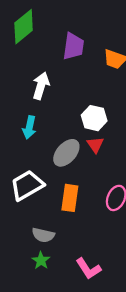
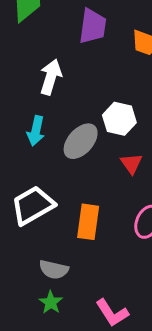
red triangle: (95, 145) -> (131, 164), moved
gray ellipse: (66, 153) -> (81, 141), moved

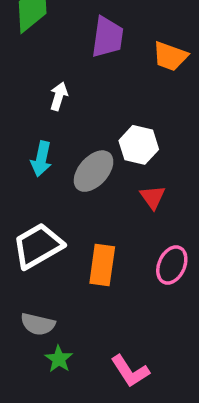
white arrow: (51, 77) -> (59, 96), size x0.7
gray semicircle: (54, 270) -> (38, 324), moved

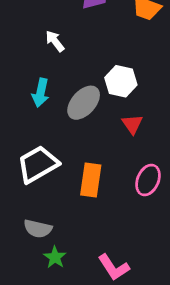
white arrow: (59, 96) -> (55, 41), turned -55

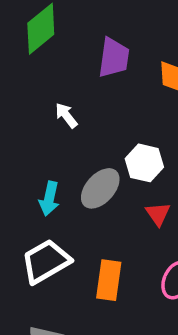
cyan arrow: (41, 93) -> (49, 199), moved

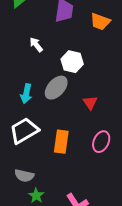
white hexagon: (144, 163) -> (72, 62), moved

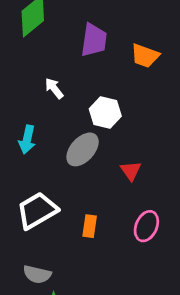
cyan arrow: (26, 94) -> (27, 139), moved
orange rectangle: (61, 142) -> (90, 226), size x0.7

